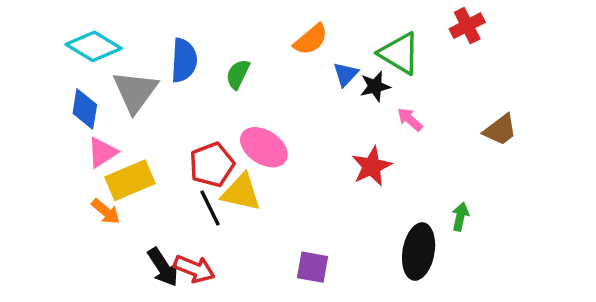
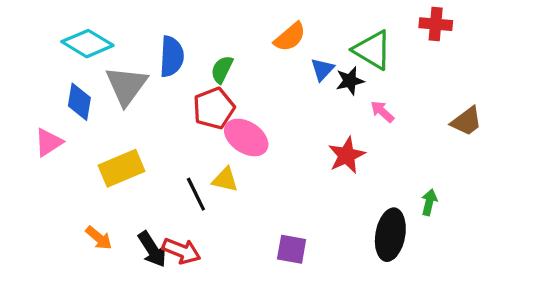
red cross: (467, 26) -> (436, 24), turned 32
pink triangle: (102, 152) -> (49, 142), moved
red pentagon: (212, 165) -> (214, 108), moved
yellow triangle: (241, 192) -> (225, 180), size x0.7
orange arrow: (106, 212) -> (99, 238), moved

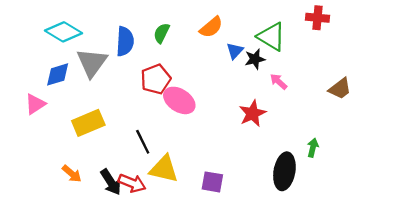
green semicircle: (222, 69) -> (162, 33), moved
blue diamond: (79, 102) -> (58, 74), turned 64
yellow triangle: (225, 180) -> (164, 169), moved, size x1.5

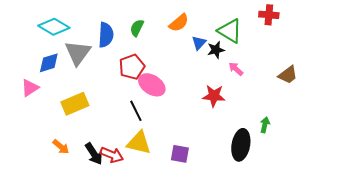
red star: (253, 113) -> (214, 96), turned 30
black line: (143, 142) -> (136, 111), moved

